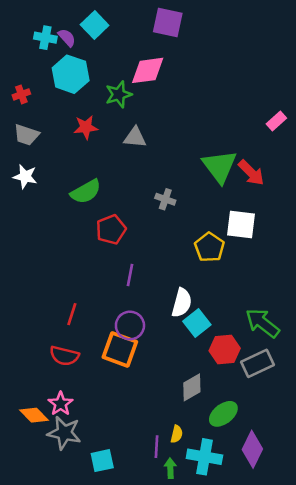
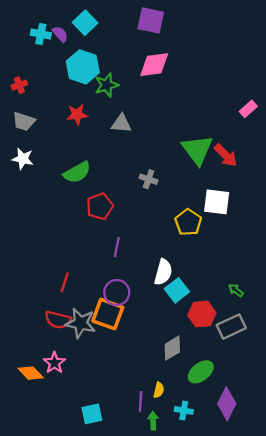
pink diamond: (148, 70) -> (154, 65), moved
cyan hexagon: (71, 74) -> (83, 67), moved
green arrow: (263, 323) -> (236, 290), size x0.5
gray star: (64, 433) -> (81, 323), moved
cyan cross: (204, 457) -> (184, 410), size x0.6

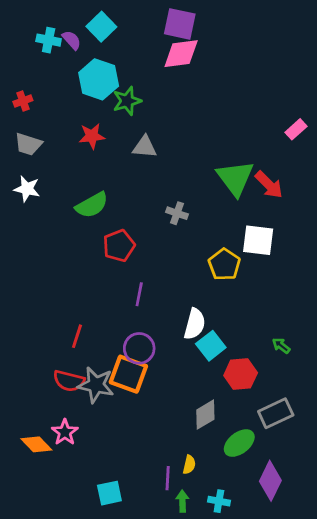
pink diamond: (154, 65) -> (181, 54), moved
gray rectangle: (231, 327) -> (276, 413), moved
cyan cross: (184, 410) -> (219, 501), moved

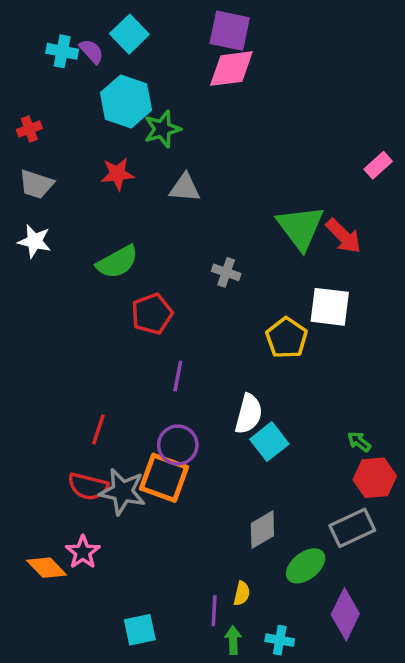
red hexagon: (241, 374) -> (375, 478), moved

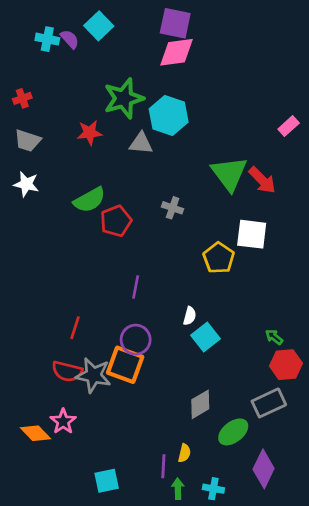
cyan hexagon: (126, 101) -> (169, 116), moved
green star: (162, 129) -> (124, 98), size x1.4
red pentagon: (152, 314) -> (116, 221), moved
white semicircle: (249, 414) -> (190, 316), size x0.6

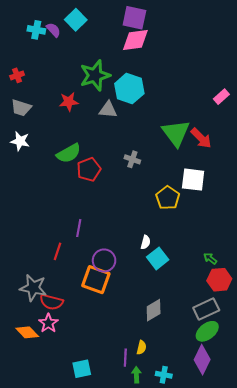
purple line: (136, 287) -> (79, 228), moved
red semicircle: (67, 371) -> (51, 302), moved
gray star: (93, 375) -> (33, 288), moved
green ellipse: (233, 432) -> (207, 331), moved

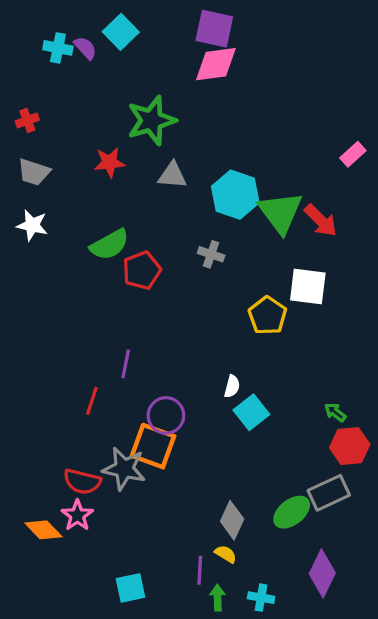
cyan hexagon: (129, 89) -> (235, 195), moved
gray star: (33, 288) -> (124, 469), moved
gray diamond: (154, 310) -> (232, 520), moved, turned -35
green ellipse: (207, 331) -> (292, 512), moved
yellow semicircle: (141, 347) -> (226, 554), turned -72

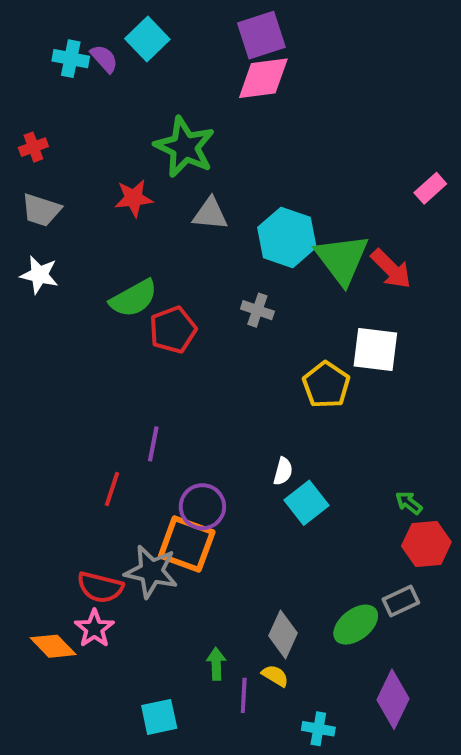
purple square: (214, 29) -> (261, 35), turned -30
green star: (151, 120) -> (185, 147), turned -30
gray rectangle: (329, 493) -> (401, 601), size x0.7
green arrow: (218, 598) -> (216, 664), moved

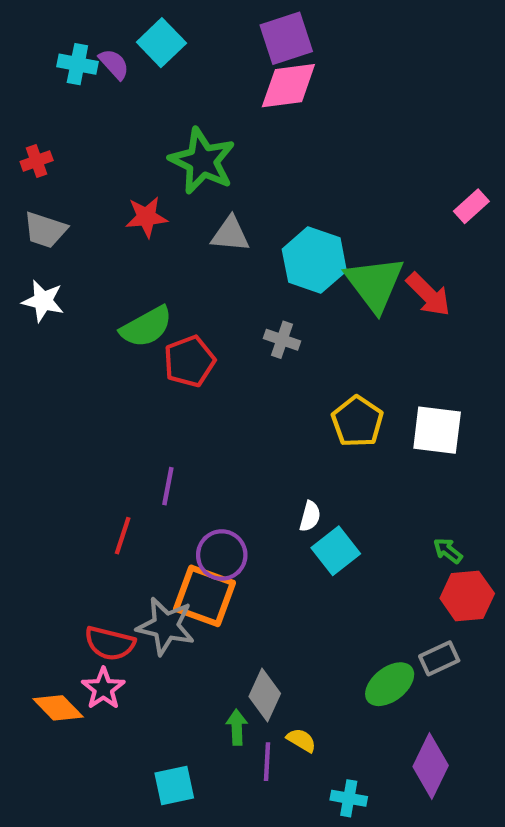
white square: (375, 349) -> (437, 430), moved
gray diamond: (283, 634) -> (265, 695), moved

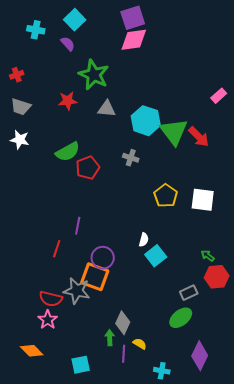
purple semicircle: (114, 64) -> (68, 44), moved
gray rectangle: (439, 658) -> (189, 293), moved
orange diamond: (58, 708) -> (32, 351), moved

